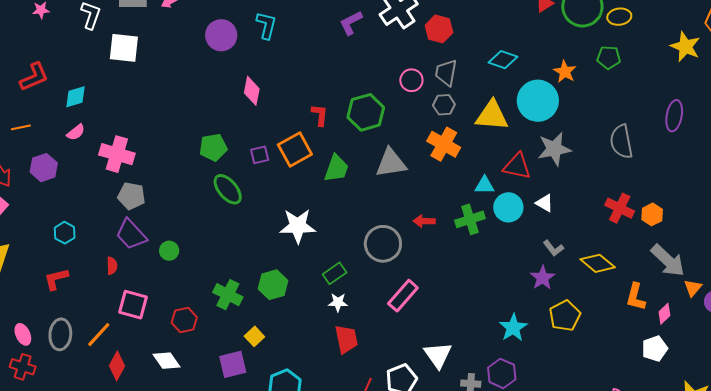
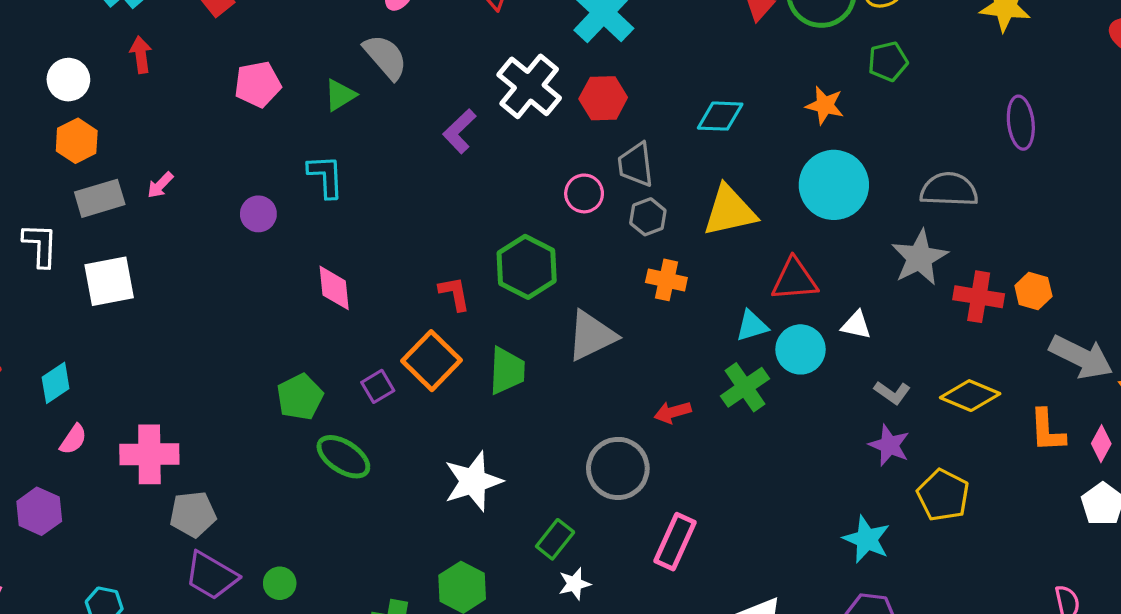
purple circle: (221, 35) -> (258, 214), size x0.7
cyan circle: (538, 101) -> (834, 185), moved
gray semicircle: (621, 142) -> (949, 190), turned 120
orange cross: (444, 144) -> (666, 280), size x0.7
gray star: (554, 149) -> (919, 258), moved

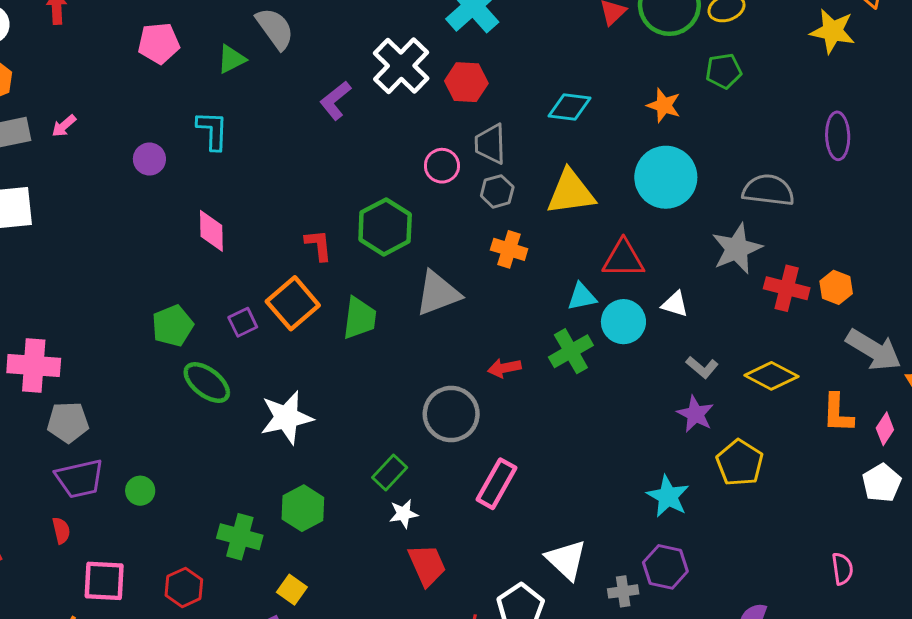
white star: (473, 481) -> (286, 418), moved
purple trapezoid: (211, 576) -> (80, 479), turned -48

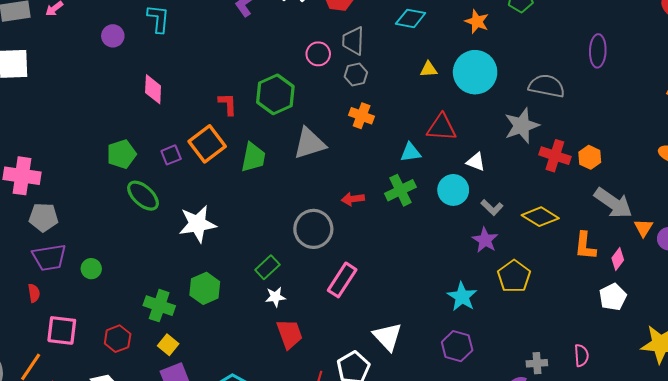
yellow triangle: (571, 192) -> (429, 69), moved, size x0.5
cyan circle: (623, 322) -> (453, 190), moved
yellow square: (292, 590) -> (168, 345), moved
gray cross: (623, 591) -> (537, 363), moved

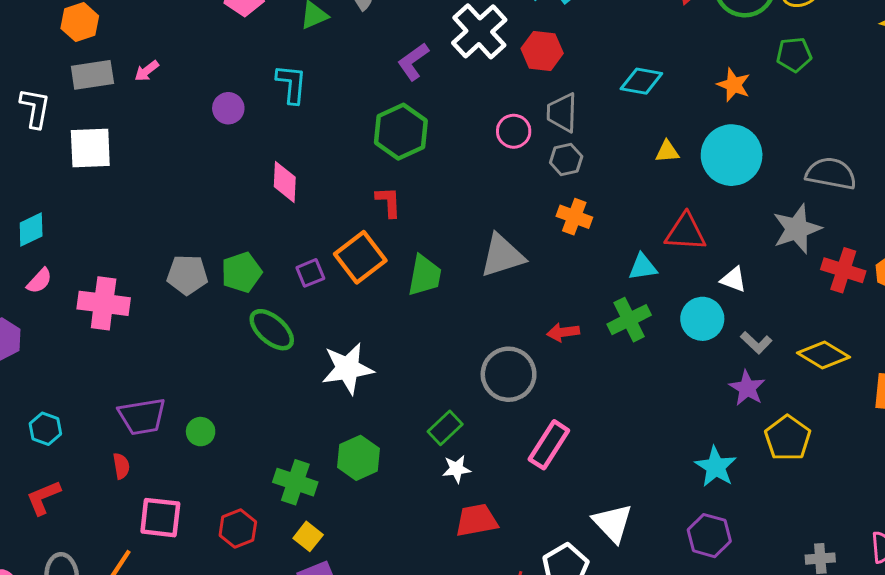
green hexagon: (275, 94) -> (401, 132), moved
gray pentagon: (44, 217) -> (187, 275), moved
red trapezoid: (290, 334) -> (477, 520), turned -80

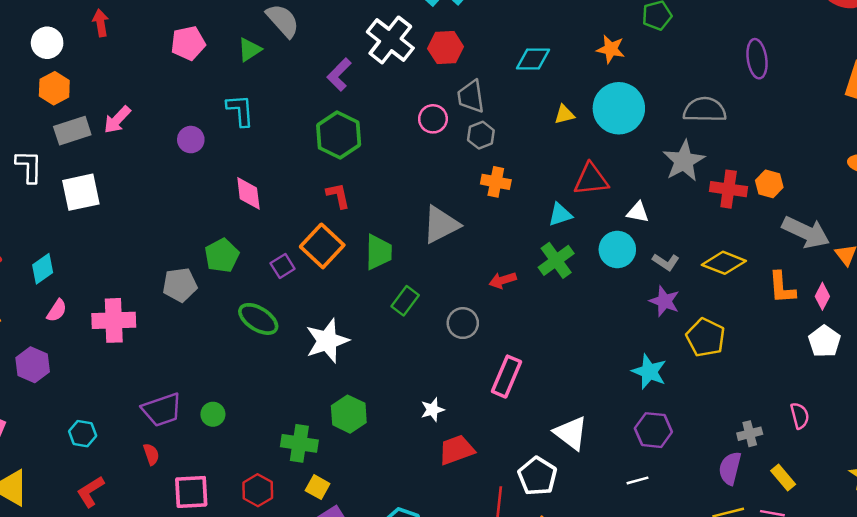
pink arrow: (147, 71) -> (117, 120), size x1.4
green pentagon: (242, 272) -> (222, 255), moved
gray circle: (509, 374) -> (463, 323), size x0.7
green rectangle: (445, 428) -> (405, 301), moved

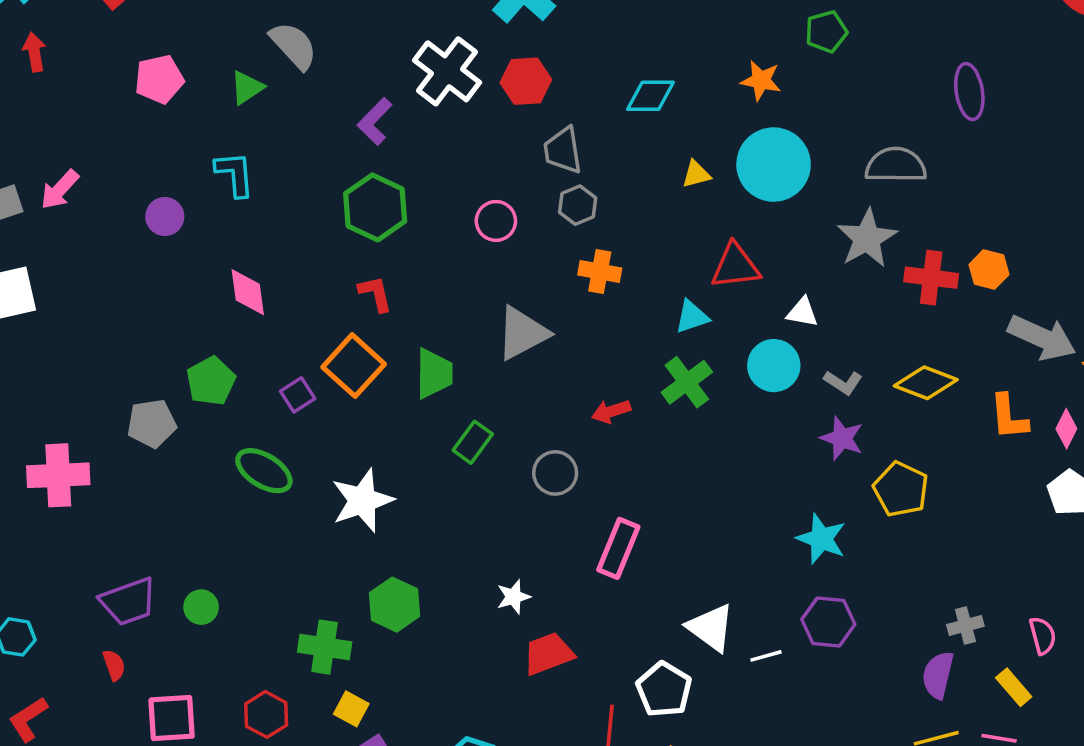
pink circle: (433, 119) -> (496, 221), moved
pink semicircle: (800, 416) -> (1043, 636), moved
white line: (638, 480) -> (766, 656), moved

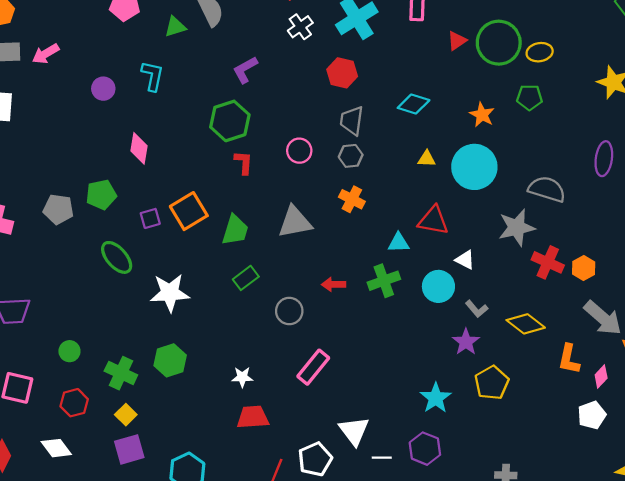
white cross: (447, 71) -> (300, 27), moved, size x0.6
red L-shape: (375, 294) -> (244, 163), moved
green circle: (201, 607) -> (69, 351), moved

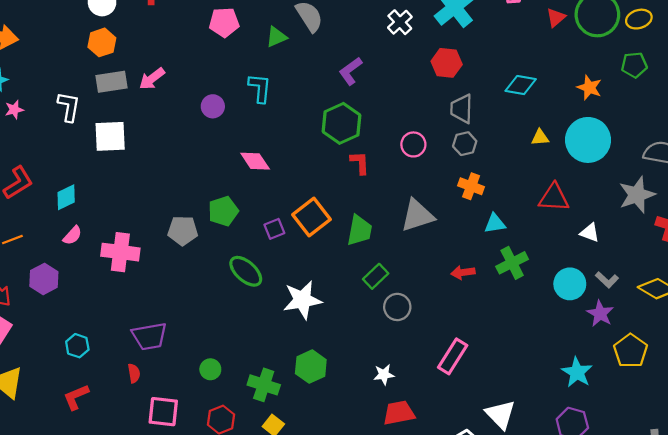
pink diamond: (139, 148) -> (255, 161), turned -36
cyan triangle: (399, 243) -> (495, 223), moved
cyan circle: (438, 286) -> (570, 284), moved
gray circle: (289, 311) -> (397, 307), moved

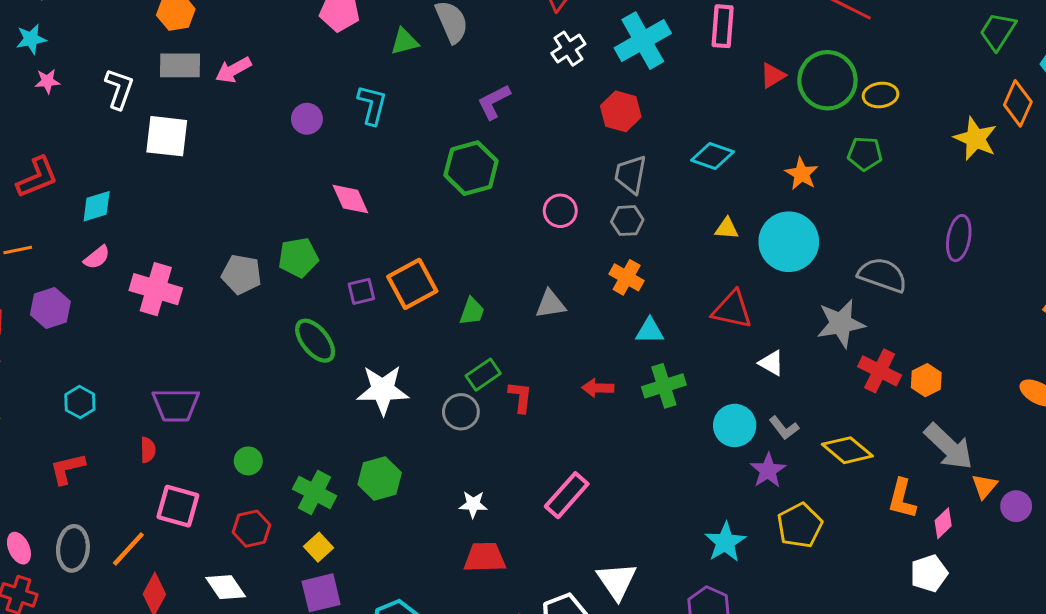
red L-shape: (360, 163) -> (520, 397), moved
gray triangle: (417, 215) -> (550, 304), size x0.7
green trapezoid: (359, 230) -> (472, 311), size x0.7
gray circle: (397, 307) -> (461, 412), moved

